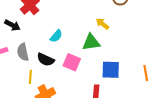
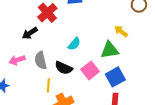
black arrow: (12, 25) -> (30, 33), turned 119
pink square: (72, 62) -> (90, 70), turned 30
blue square: (111, 70) -> (115, 77), moved, turned -30

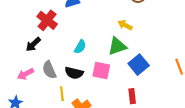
pink square: (90, 70) -> (101, 70), turned -30
blue square: (115, 77) -> (139, 65), moved

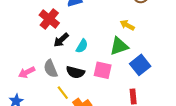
black arrow: (33, 44) -> (61, 40), moved
yellow line: (62, 94) -> (63, 93), turned -32

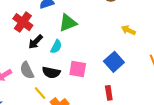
yellow arrow: (127, 25) -> (128, 30), moved
green triangle: (119, 46) -> (68, 23), moved

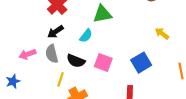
black arrow: (36, 42) -> (55, 32), moved
yellow line: (40, 93) -> (61, 79), turned 48

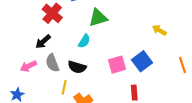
black arrow: (55, 32) -> (43, 42), moved
pink square: (103, 63) -> (117, 65), moved, turned -30

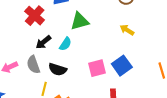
yellow arrow: (159, 30) -> (127, 30), moved
black arrow: (43, 42) -> (43, 42), moved

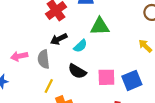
black semicircle: (58, 69) -> (77, 71), moved

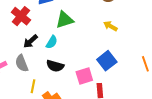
pink square: (106, 77) -> (84, 76), moved

